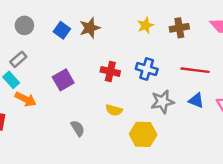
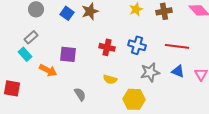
purple square: (63, 80) -> (68, 54), turned 36
orange arrow: (26, 99) -> (48, 70), moved

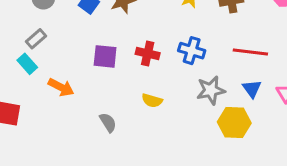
purple square: (68, 54) -> (105, 56), moved
blue triangle: (178, 71) -> (252, 89), turned 32
yellow hexagon: (134, 99) -> (234, 123), moved

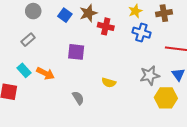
blue cross: (192, 51) -> (141, 33), moved
red cross: (148, 54) -> (106, 26), moved
cyan rectangle: (27, 64) -> (24, 70), moved

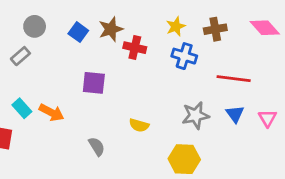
gray rectangle: (28, 40) -> (20, 56), moved
yellow hexagon: (166, 98) -> (184, 159), moved

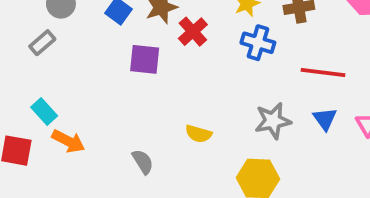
red cross: (135, 48) -> (193, 32), turned 35
purple square: (94, 83) -> (145, 59), moved
orange arrow: (51, 113) -> (68, 141), moved

